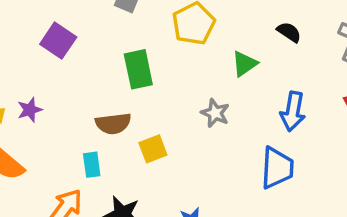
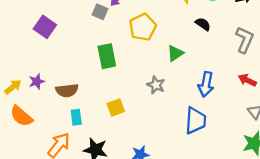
black semicircle: (289, 32) -> (203, 24), moved
purple square: (58, 41) -> (45, 27), moved
brown semicircle: (113, 124) -> (67, 90), moved

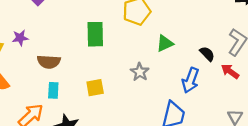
black semicircle: (203, 24) -> (207, 54), moved
red arrow: (247, 80) -> (230, 71), moved
purple star: (37, 82) -> (20, 38), moved

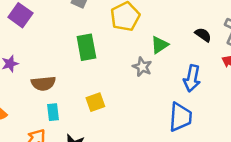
black semicircle: (207, 54) -> (203, 35), moved
gray star: (140, 72) -> (142, 67), moved

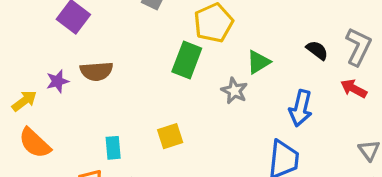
green rectangle: (86, 47) -> (187, 60), moved, turned 30
brown semicircle: (43, 83) -> (96, 71), moved

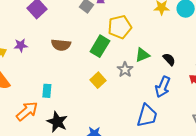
black semicircle: (317, 50) -> (169, 59), moved
brown semicircle: (96, 71) -> (61, 45), moved
yellow square: (170, 136) -> (98, 80), moved, turned -35

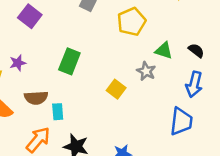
brown semicircle: (61, 45) -> (36, 98), moved
green rectangle: (100, 46) -> (69, 61), moved
green triangle: (142, 55) -> (164, 51), turned 49

